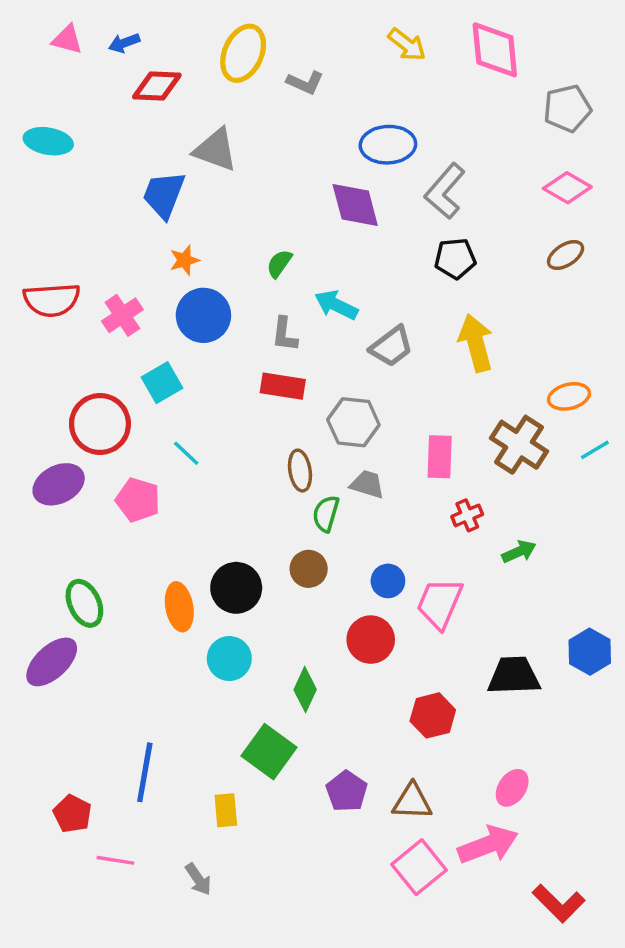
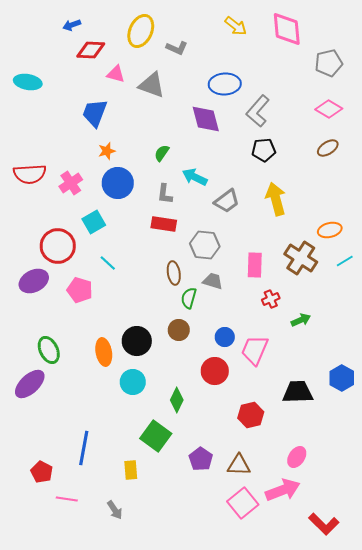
pink triangle: (67, 39) -> (116, 74), moved
gray triangle: (216, 150) -> (152, 85), moved

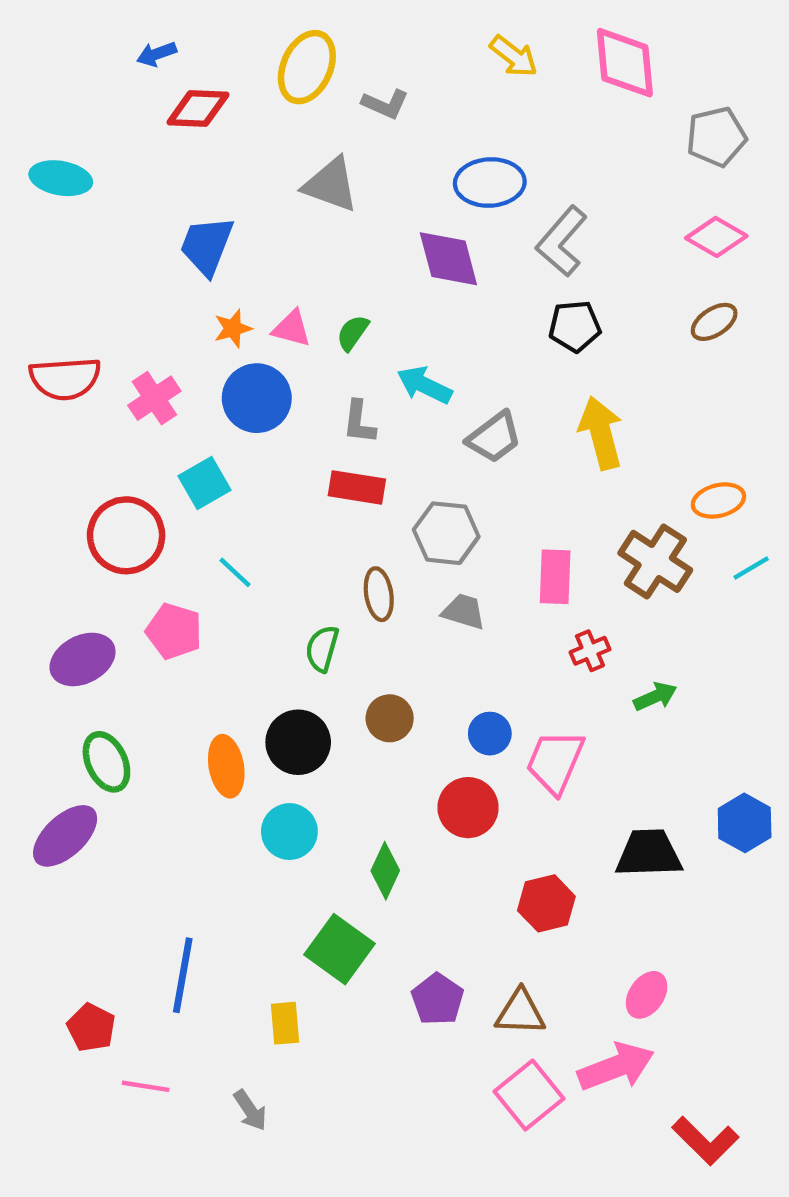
pink triangle: (116, 74) -> (292, 328), moved
purple ellipse: (34, 281) -> (83, 659), moved
green semicircle: (189, 298) -> (322, 649), moved

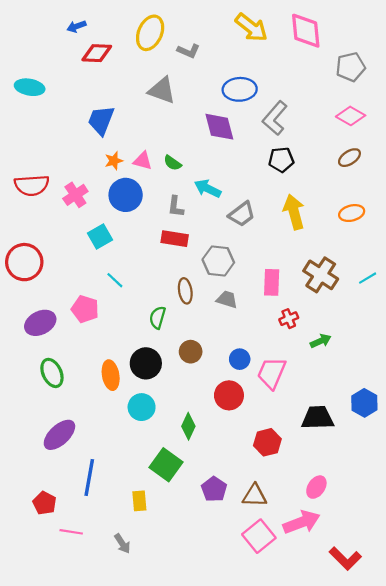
yellow arrow: (514, 56) -> (251, 27), size x1.4
green semicircle: (353, 333) -> (172, 163), turned -90
orange ellipse: (718, 500) -> (352, 213), moved
red circle: (126, 535) -> (24, 262), moved
purple ellipse: (65, 836) -> (59, 435), moved

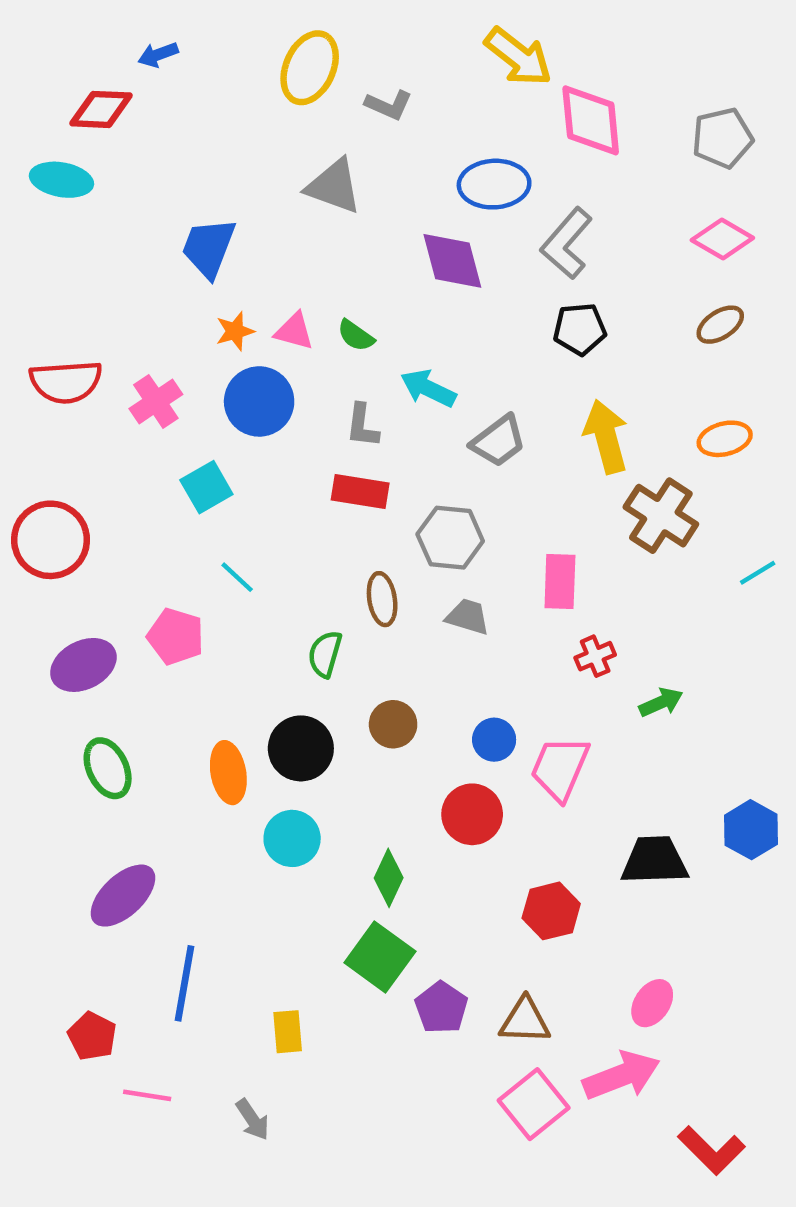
pink diamond: (306, 31) -> (591, 120), moved
red diamond: (97, 53) -> (101, 109), moved
brown cross: (321, 275) -> (661, 516), moved
green square: (166, 465) -> (380, 957), moved

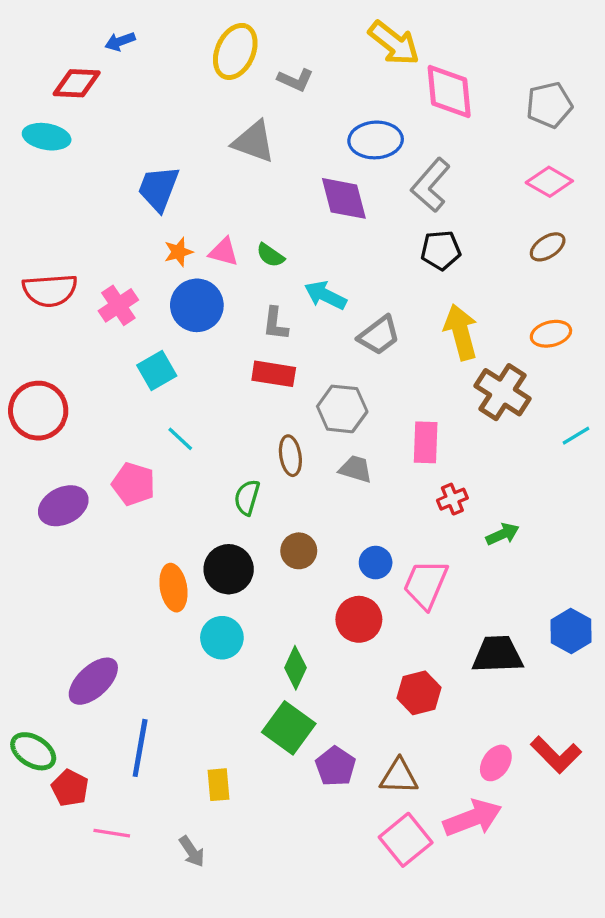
green ellipse: (108, 768) -> (33, 751), moved, turned -33
red L-shape: (711, 1150) -> (556, 755), moved

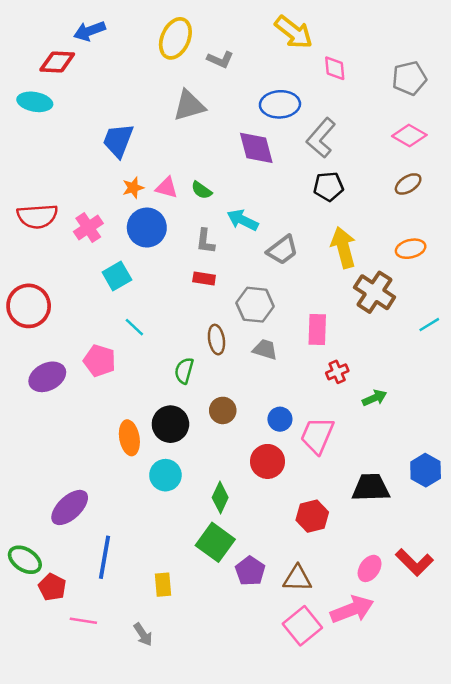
blue arrow: (120, 41) -> (90, 31), size x1.4
pink diamond: (449, 92) -> (335, 68), size x0.6
gray triangle: (254, 142) -> (189, 106), turned -36
red rectangle: (274, 374) -> (204, 279), size x0.7

